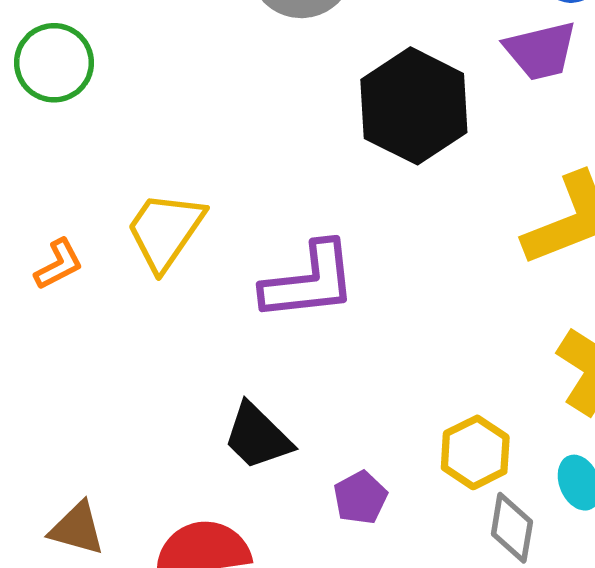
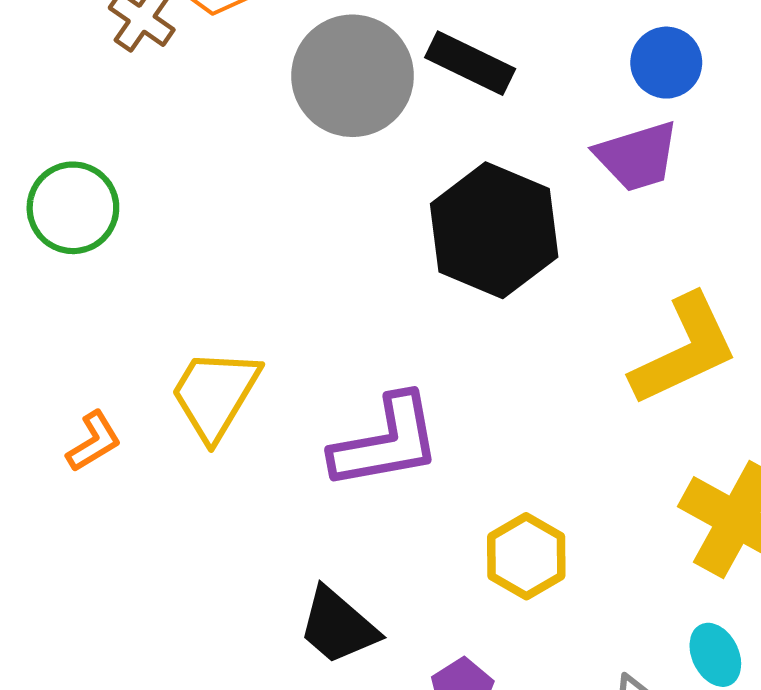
yellow hexagon: (475, 452) -> (526, 556), moved

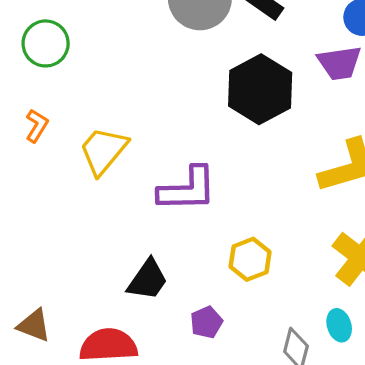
orange L-shape: (94, 442) -> (37, 126), moved, turned -36
black trapezoid: (338, 626) -> (148, 280), turned -105

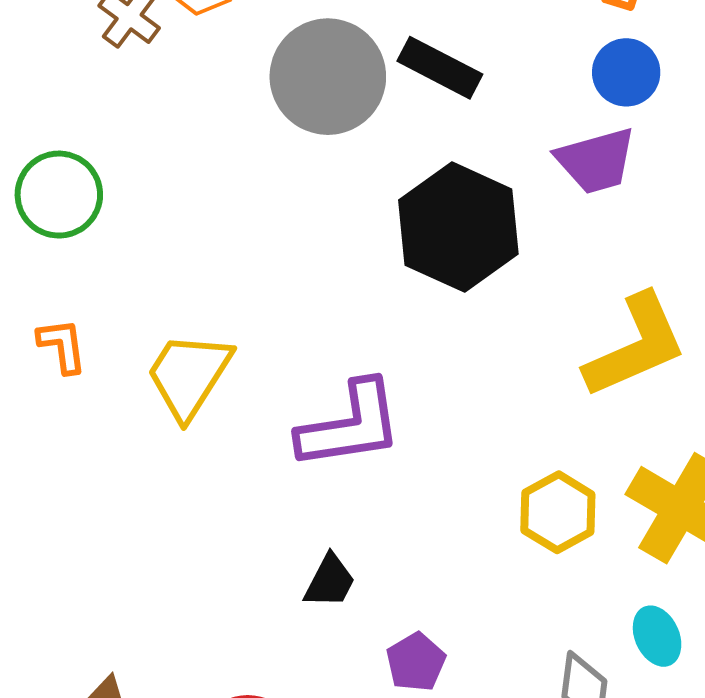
orange L-shape: (37, 126) -> (62, 346), turned -32
yellow hexagon: (250, 259) -> (558, 512), moved
black trapezoid: (148, 280) -> (330, 581), moved, size x0.7

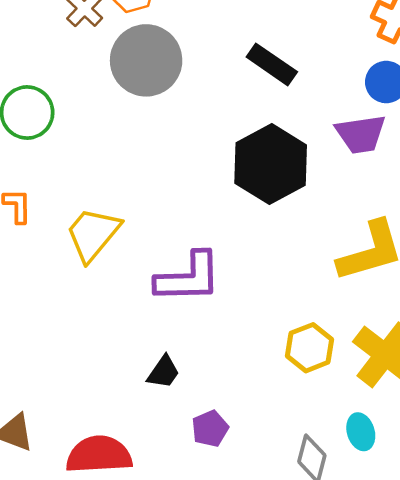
gray circle: (328, 77) -> (146, 60), moved

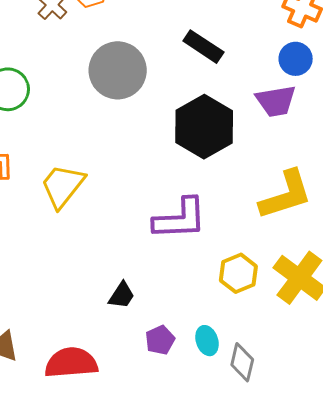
gray circle: (146, 60) -> (118, 70), moved
purple L-shape: (188, 278) -> (180, 219), moved
cyan ellipse: (361, 432) -> (207, 341), moved

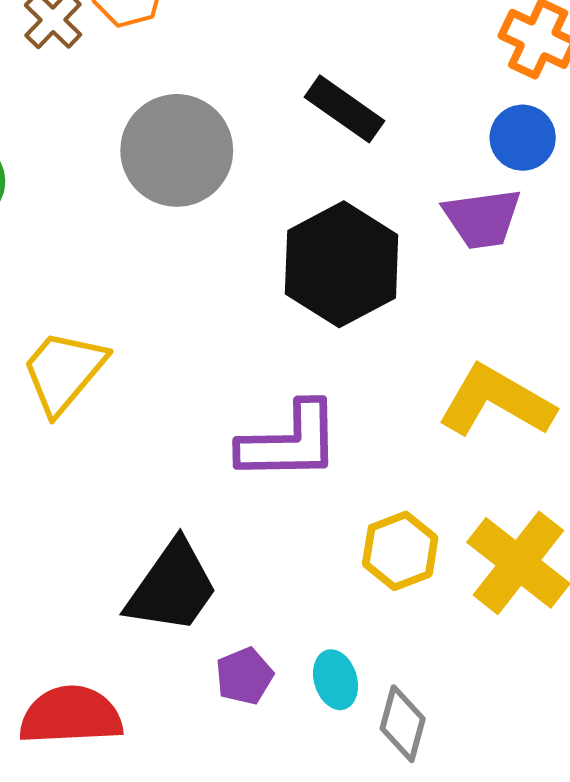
yellow L-shape: (286, 195) -> (496, 401), turned -134
black trapezoid: (122, 295) -> (172, 587), size x1.8

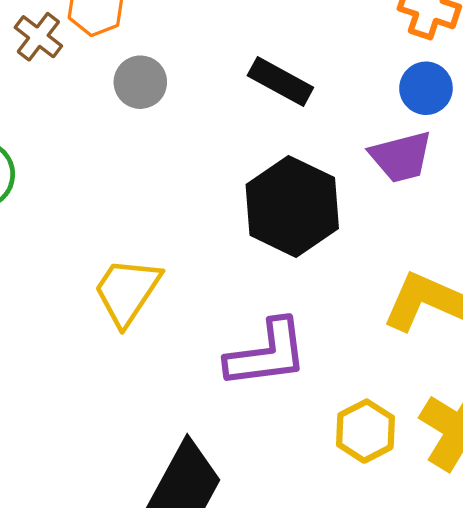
gray circle: (177, 150) -> (140, 82), moved, size x0.6
yellow trapezoid: (64, 372) -> (127, 291), moved

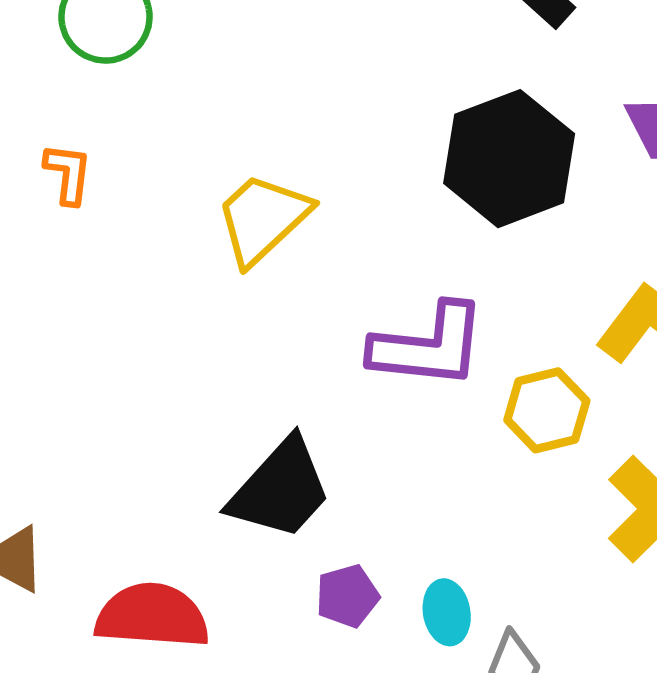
yellow hexagon: (365, 431) -> (547, 410), moved

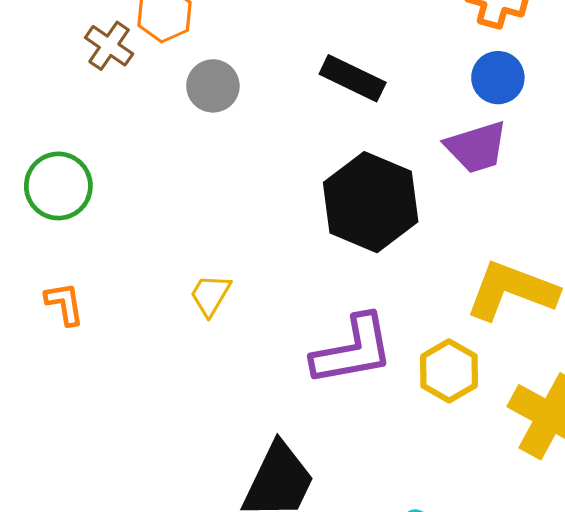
yellow trapezoid: (263, 219) -> (210, 295), size x0.6

